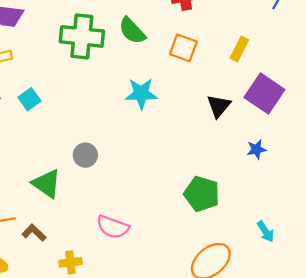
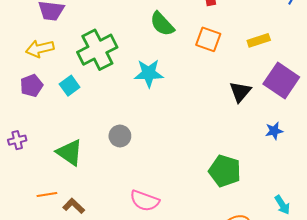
green cross: (82, 36) -> (97, 50), moved, turned -33
yellow rectangle: (239, 49) -> (259, 40), turned 45
cyan star: (141, 93) -> (149, 73), moved
green triangle: (47, 184) -> (70, 152), moved

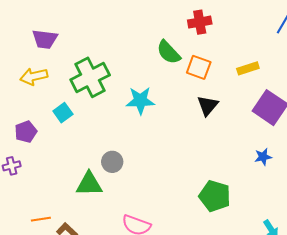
green semicircle: (162, 24) -> (169, 52), moved
purple pentagon: (32, 86) -> (26, 132), moved
black triangle: (240, 92) -> (208, 106), moved
green triangle: (70, 152) -> (89, 184), moved, turned -36

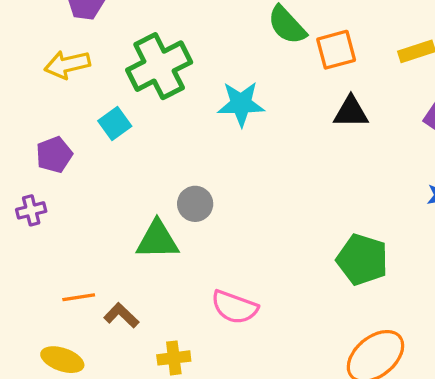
orange square: (199, 67) -> (336, 50), turned -35
black triangle: (208, 106) -> (351, 112), turned 50

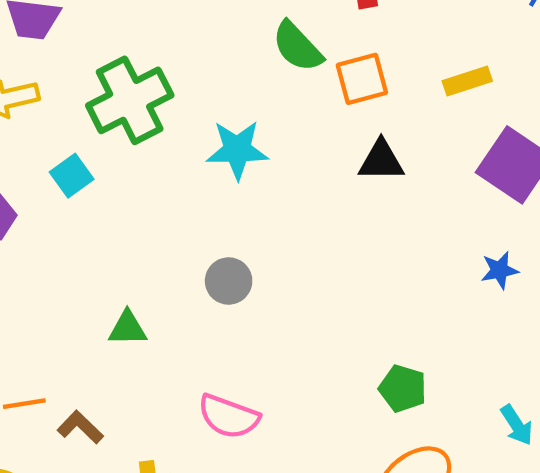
gray circle: (195, 204) -> (229, 281), moved
green triangle: (157, 240) -> (128, 328), size x0.7
green pentagon: (362, 260) -> (403, 388), moved, size x0.7

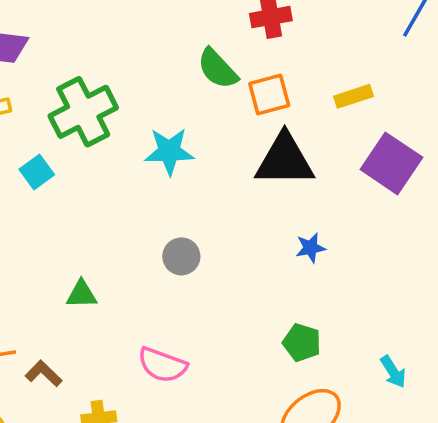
black triangle: (381, 161) -> (285, 160), size x1.6
blue star: (500, 270) -> (310, 248), moved
gray circle: (229, 281) -> (181, 256), moved

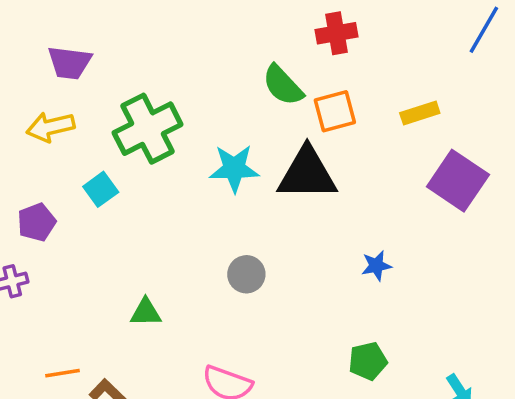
black triangle: (285, 160) -> (307, 174), moved
green pentagon: (302, 342) -> (368, 361), turned -30

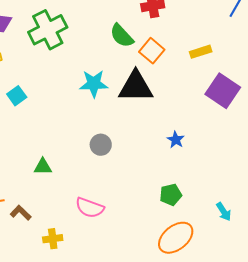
orange square: (335, 111) -> (152, 51), turned -35
green cross: (148, 129) -> (48, 30), moved
blue star: (376, 266) -> (176, 140), turned -30

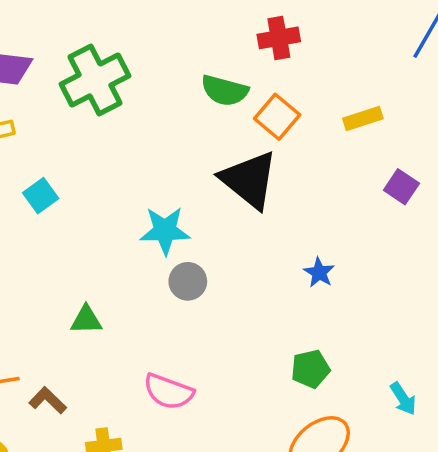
green semicircle: (122, 36) -> (225, 90), turned -32
cyan star: (94, 84) -> (165, 231), moved
black triangle: (136, 87) -> (249, 180), turned 39
purple square: (223, 91) -> (401, 187), size x0.6

